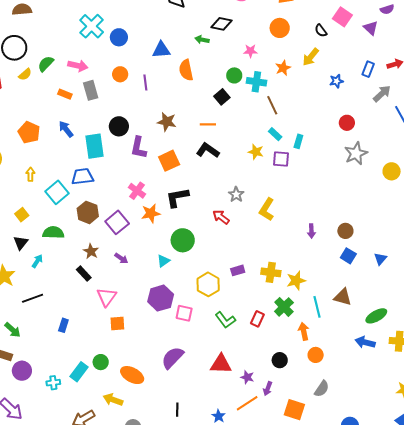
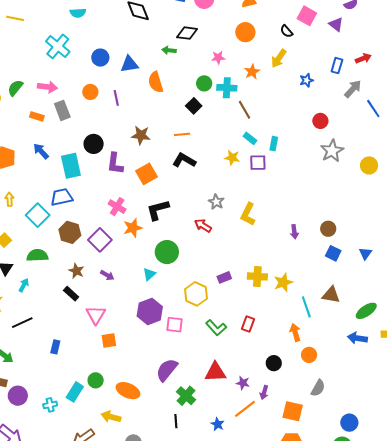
blue circle: (119, 37) -> (100, 58), moved
green cross: (284, 307) -> (186, 396), moved

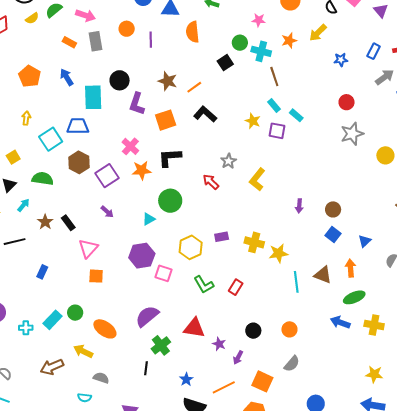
orange line: (182, 134) -> (194, 87), moved, turned -42
cyan rectangle: (274, 144) -> (296, 115), turned -72
brown star: (76, 271) -> (45, 222), moved
orange arrow: (295, 332) -> (351, 268), moved
orange line: (245, 409) -> (224, 387), moved

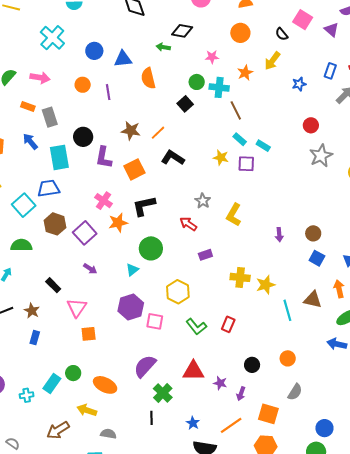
gray rectangle: (96, 41) -> (50, 117), moved
brown star: (45, 222) -> (32, 311), moved
purple rectangle: (222, 237) -> (205, 255), moved

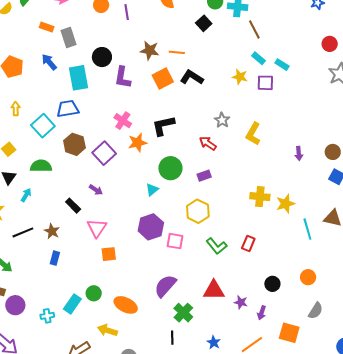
orange line: (158, 133) -> (177, 52), turned 49
orange square: (134, 169) -> (163, 79), moved
purple rectangle: (205, 255) -> (204, 176), moved
purple arrow: (90, 269) -> (96, 190), moved

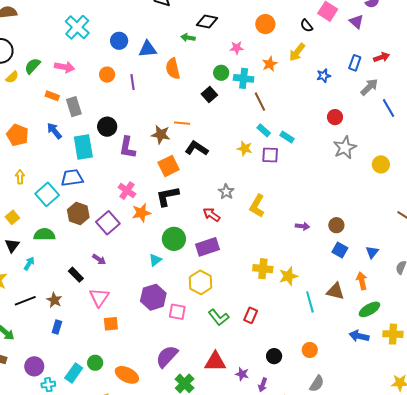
brown star: (150, 50) -> (161, 134), moved
orange square: (163, 79) -> (169, 166), moved
purple arrow: (299, 154) -> (302, 226), turned -80
purple rectangle: (204, 176) -> (207, 247), size x1.6
purple circle: (15, 305) -> (34, 366), moved

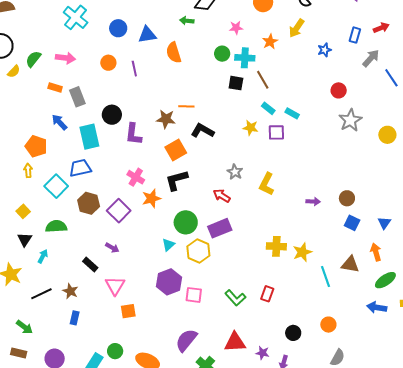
black square: (209, 94) -> (236, 83), moved, turned -35
orange pentagon: (17, 135) -> (36, 146), moved
yellow hexagon: (201, 282) -> (198, 251), moved

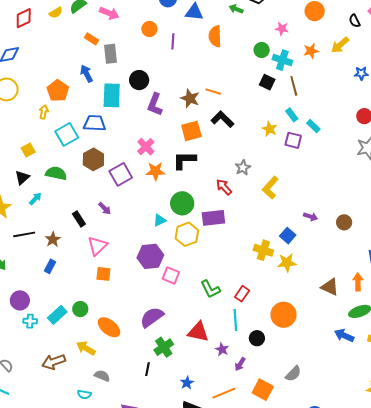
blue square: (352, 223) -> (288, 236), moved
cyan line: (325, 277) -> (235, 320), moved
orange circle: (328, 325) -> (283, 315), moved, size x1.6

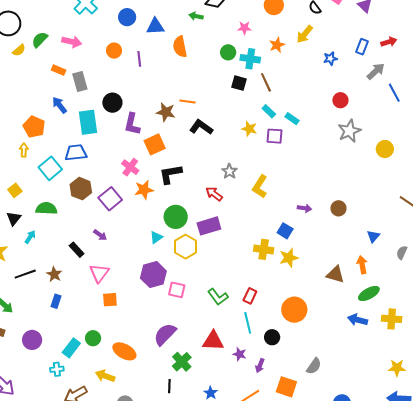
orange square: (191, 131) -> (155, 144), moved
cyan cross: (30, 321) -> (57, 369), moved

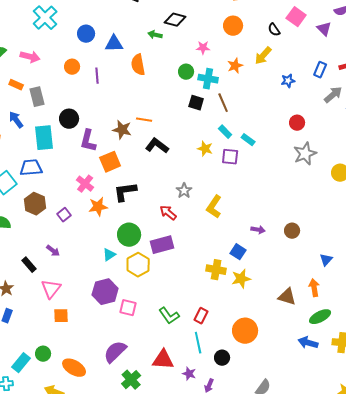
purple square: (110, 199) -> (64, 215), size x0.6

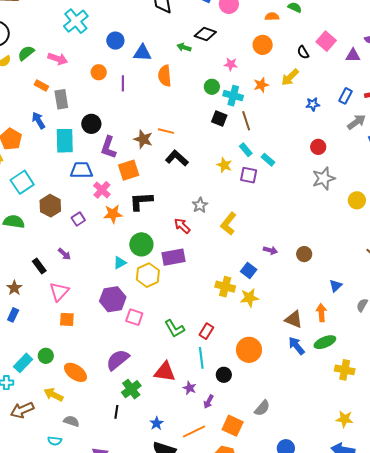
purple triangle: (324, 29) -> (353, 55), turned -49
blue trapezoid: (31, 168) -> (81, 170), moved
blue arrow: (308, 343) -> (296, 346), moved, turned 30

